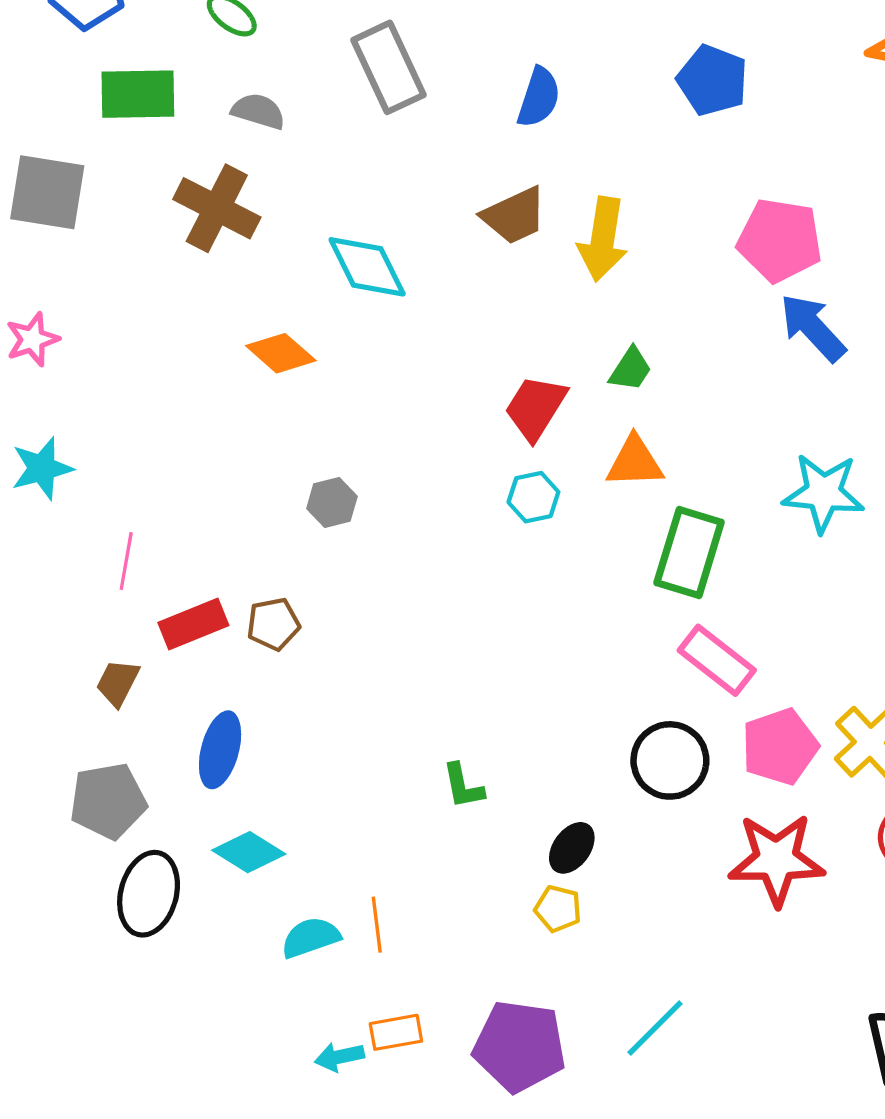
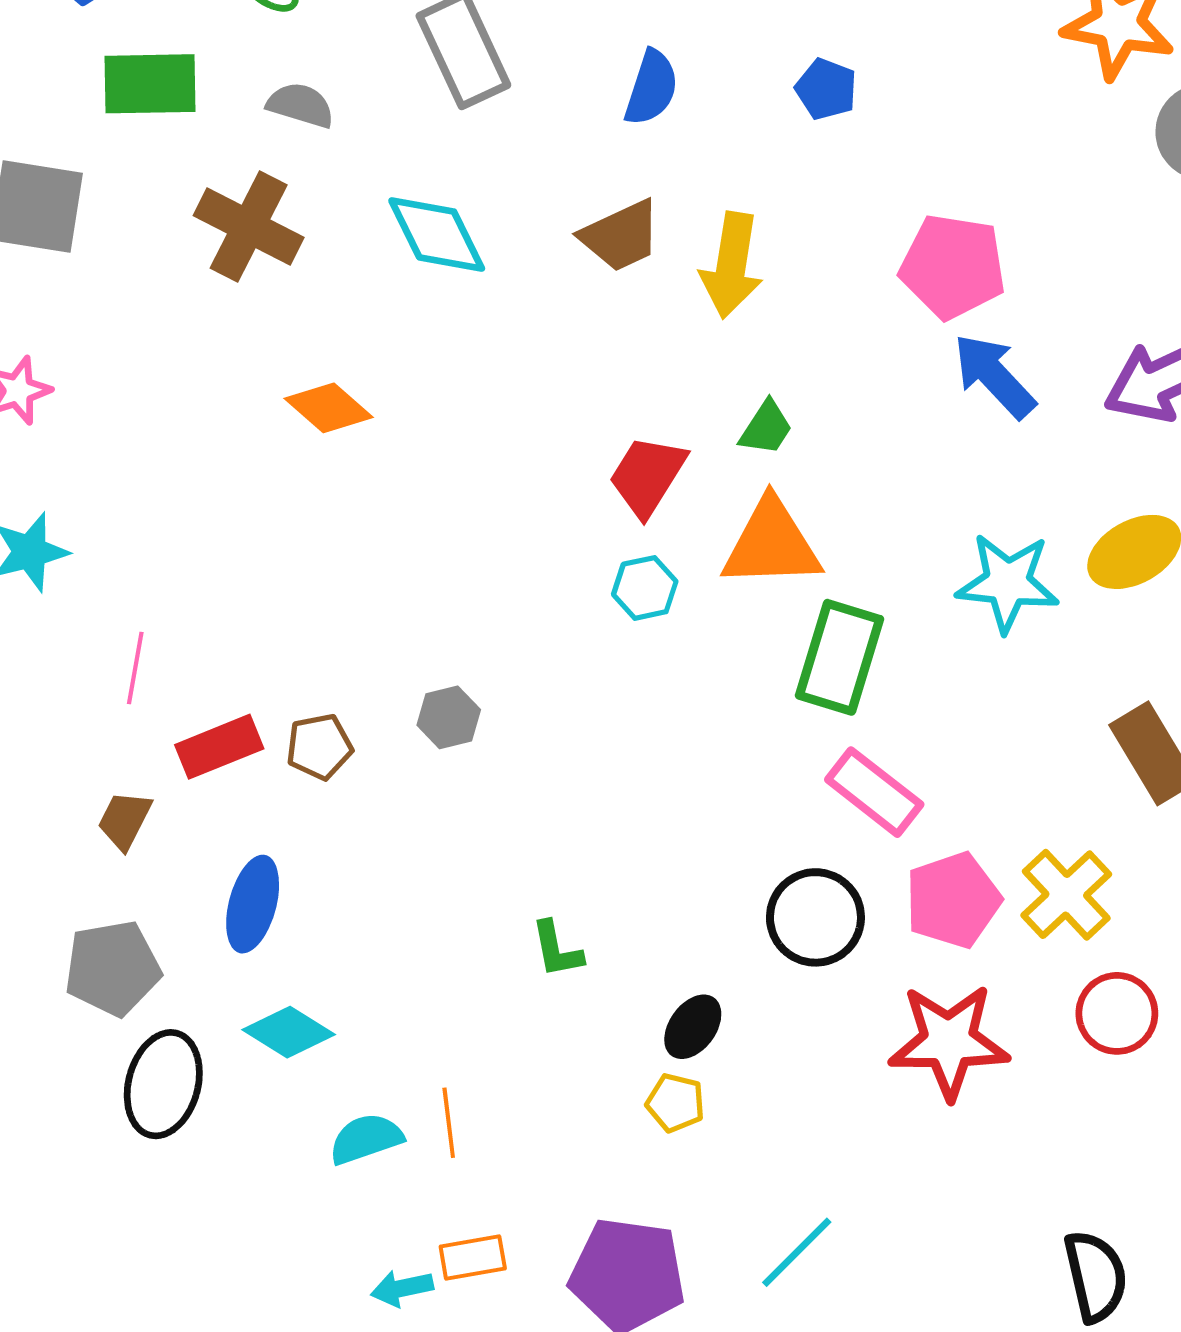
blue pentagon: (713, 80) -> (826, 89), moved, size x0.7
cyan diamond: (367, 267) -> (437, 235), moved
orange triangle: (635, 462) -> (771, 544), size x1.4
gray hexagon: (332, 502) -> (449, 717), moved

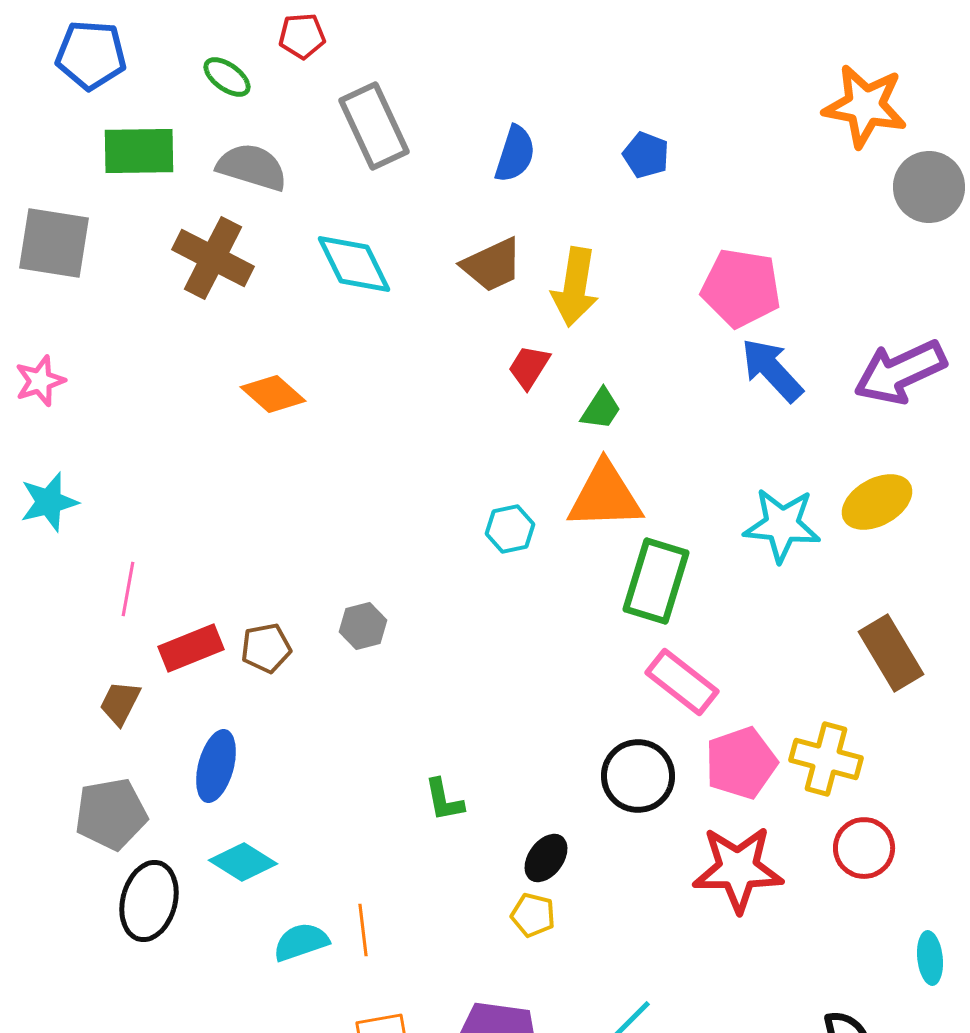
gray semicircle: (301, 105) -> (252, 167), size x1.4
red trapezoid: (647, 476) -> (529, 367), moved, size x0.7
yellow cross: (1066, 895) -> (826, 759), turned -32

